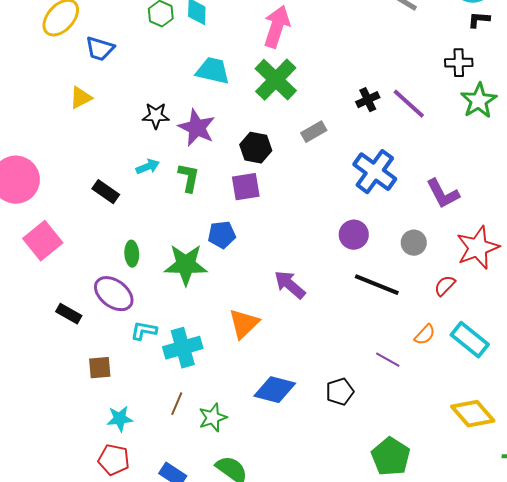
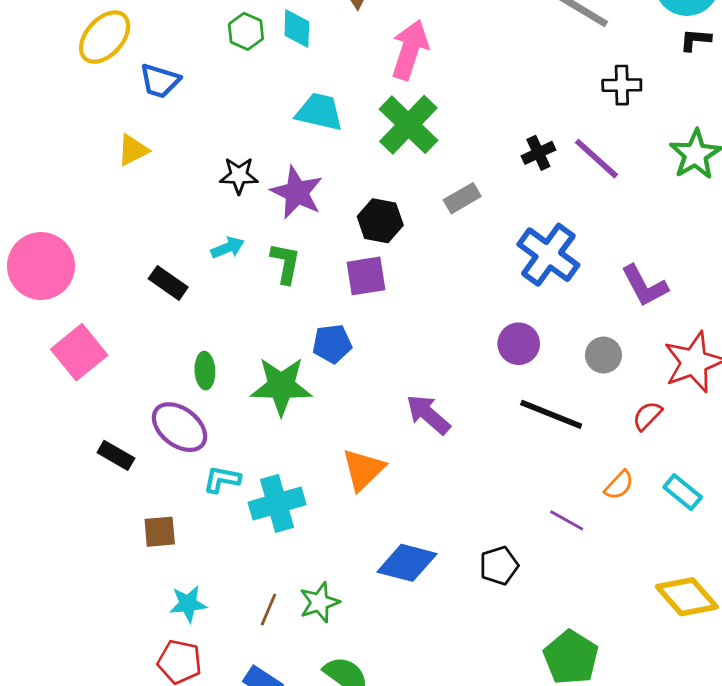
black cross: (459, 63) -> (622, 85), moved
cyan rectangle: (470, 340) -> (683, 492), size x0.7
brown line: (177, 404) -> (269, 609), moved

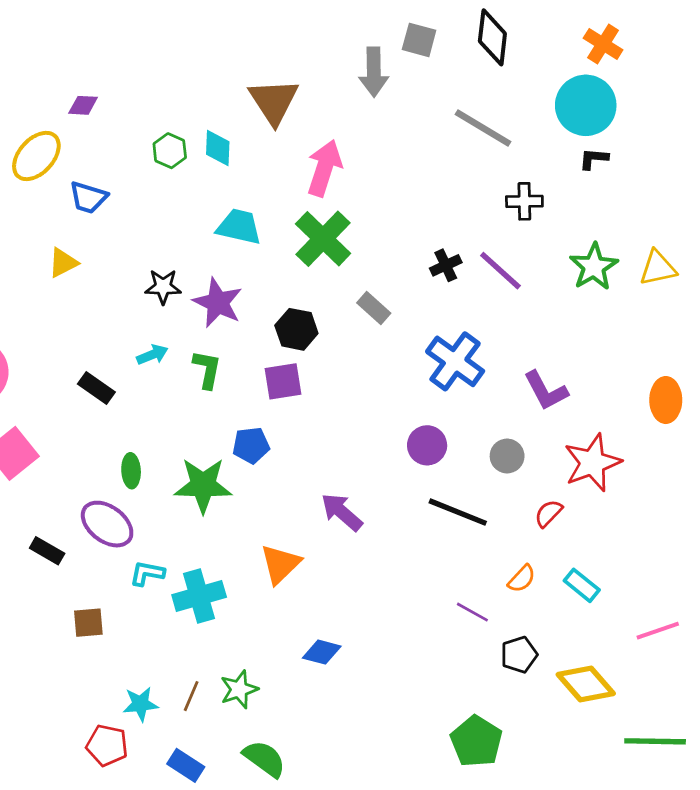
gray rectangle: (462, 198) -> (374, 308), turned 72
blue diamond: (407, 563) -> (322, 652), size x0.7
black pentagon: (499, 566) -> (519, 655), moved
cyan star: (188, 604) -> (140, 704), moved

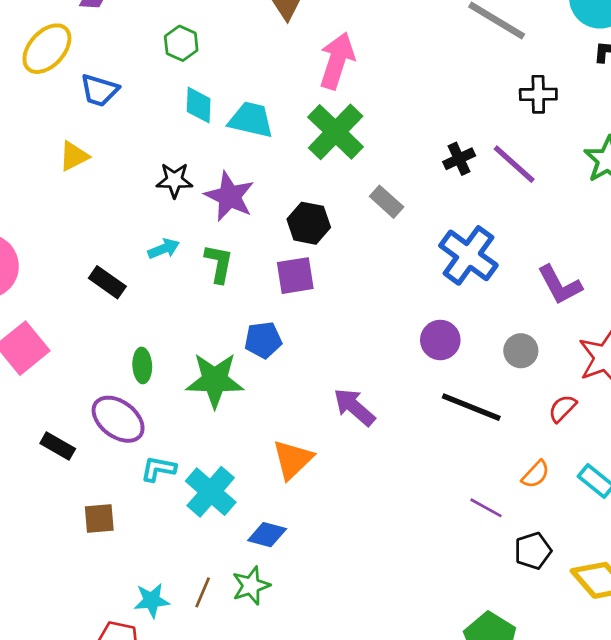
cyan diamond: (218, 148) -> (199, 105), moved
cyan cross: (199, 596) -> (211, 492), turned -33
blue diamond: (322, 652) -> (267, 535), moved

